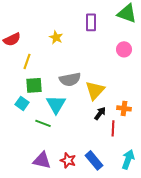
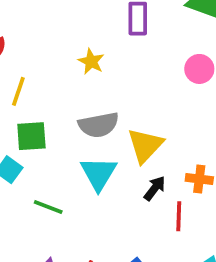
yellow star: (56, 37) -> (91, 61), moved
cyan triangle: (56, 104) -> (99, 173), moved

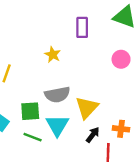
green square: (31, 136) -> (30, 111), moved
green line: (48, 207) -> (33, 137), moved

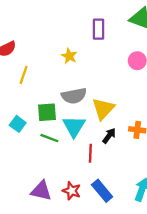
red line: (108, 152) -> (90, 153), moved

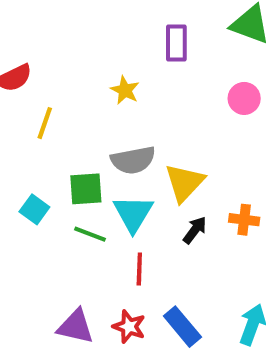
red line: (90, 153) -> (139, 269), moved

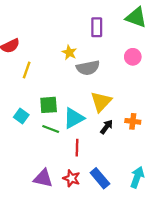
gray semicircle: (133, 160) -> (88, 68), moved
cyan triangle: (133, 214) -> (74, 118), turned 30

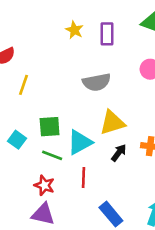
yellow star: (69, 52) -> (74, 30), moved
yellow triangle: (101, 102) -> (112, 123), turned 30
red star: (72, 178) -> (44, 185), moved

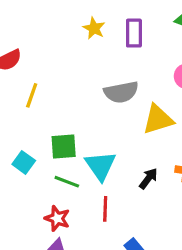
yellow triangle: (112, 123) -> (158, 119), moved
cyan triangle: (80, 142) -> (100, 166), turned -36

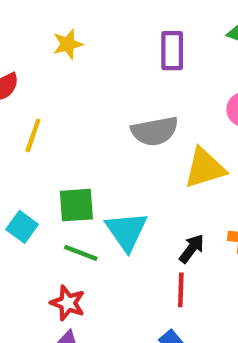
yellow star: (94, 28) -> (68, 44), moved, turned 30
red line: (105, 209) -> (181, 290), moved

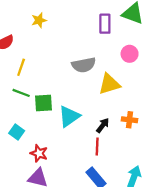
purple rectangle: (172, 51) -> (105, 24), moved
cyan square: (22, 227) -> (17, 132), moved
cyan triangle: (126, 231) -> (69, 116), turned 30
green line: (81, 253) -> (21, 93), moved

